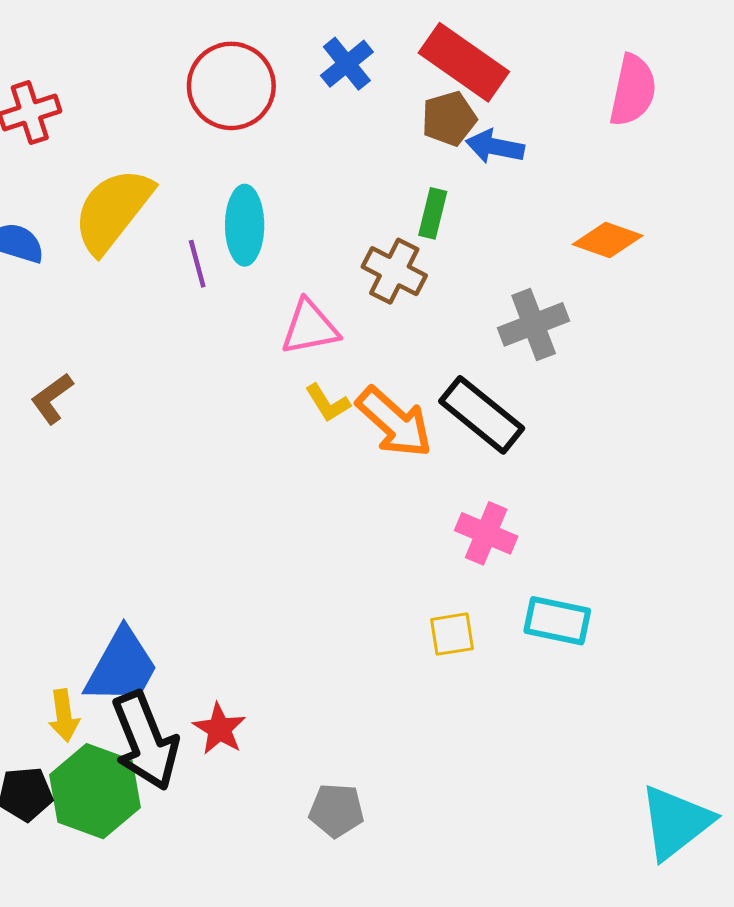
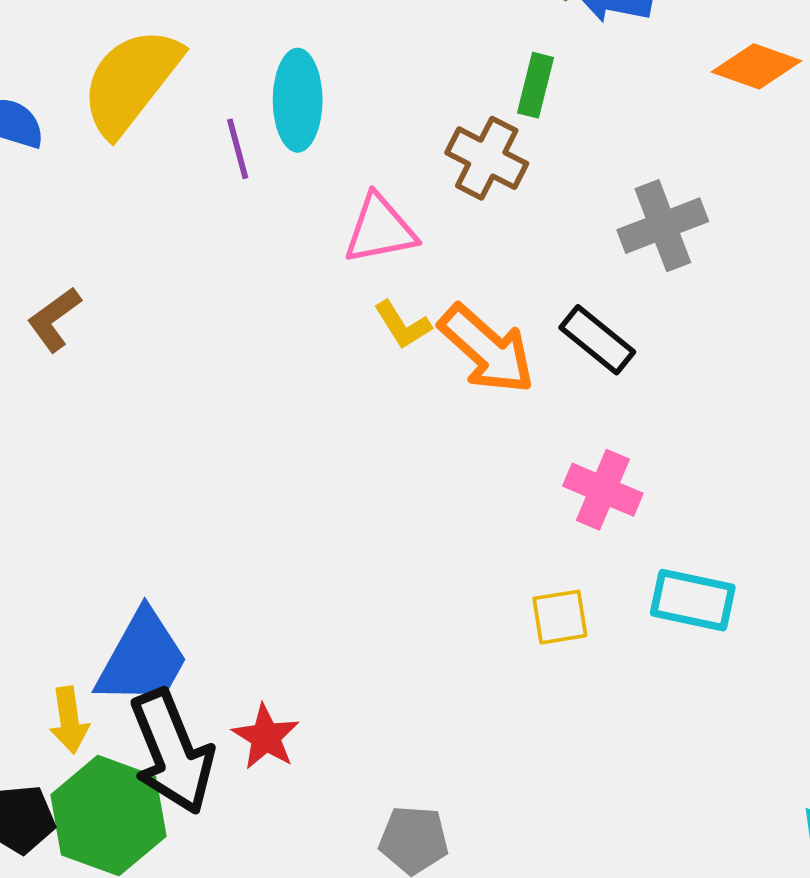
orange diamond: (608, 240) -> (756, 66), moved
black rectangle: (482, 415) -> (597, 340), size x0.7

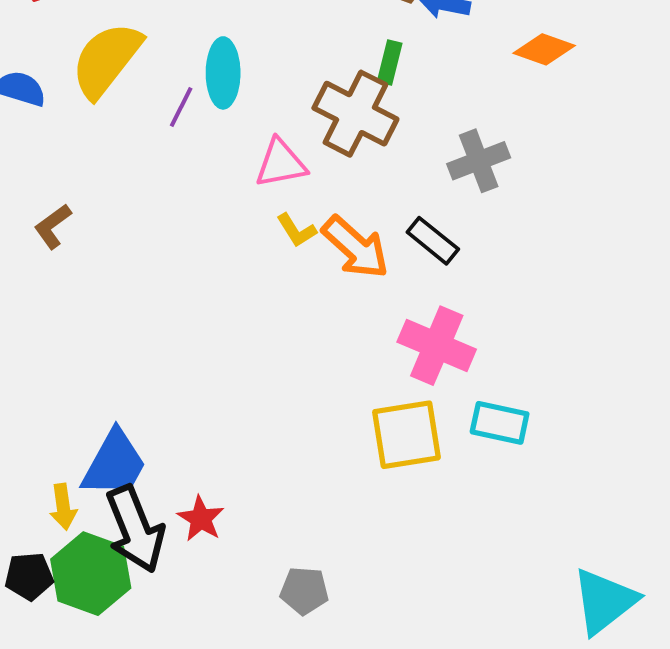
purple line: (238, 149) -> (181, 107), turned 42
brown cross: (487, 158) -> (355, 114), size x1.5
pink cross: (603, 490) -> (437, 346), size x1.4
yellow square: (560, 617) -> (407, 435), size x1.8

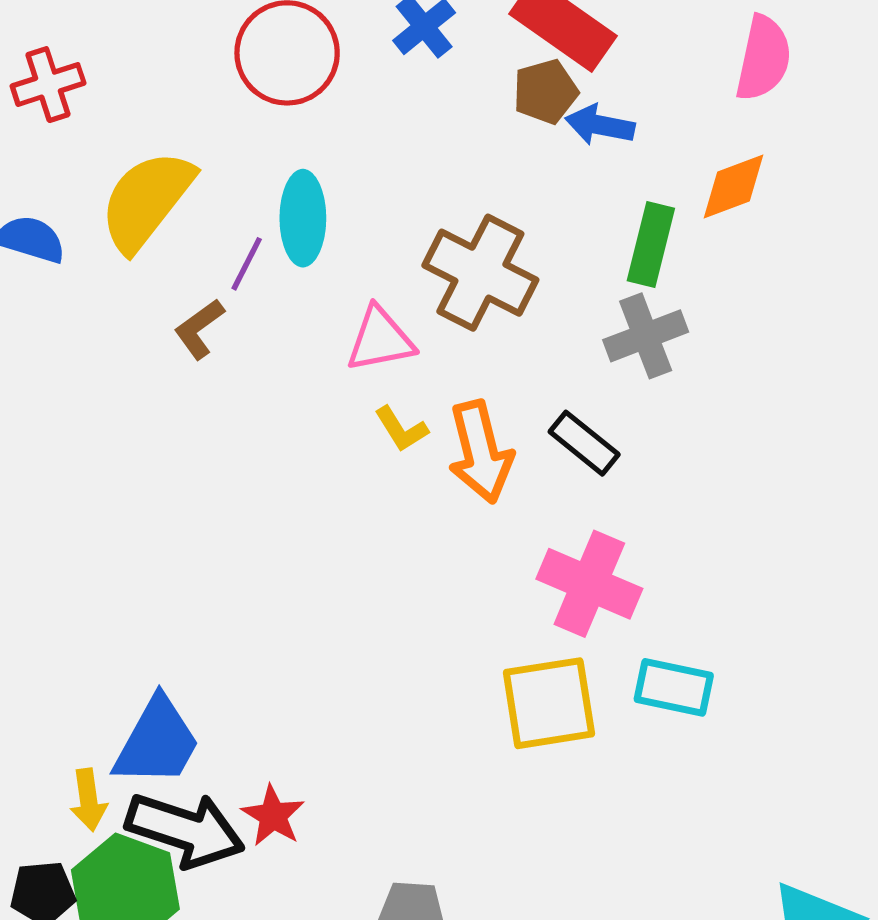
orange diamond: (544, 49) -> (733, 186), turned -40
green rectangle: (390, 62) -> (651, 245), moved, size x1.4
brown L-shape: (53, 226) -> (199, 329), moved
orange arrow: (355, 247) -> (480, 452), turned 34
black arrow: (135, 529) -> (185, 830), turned -50

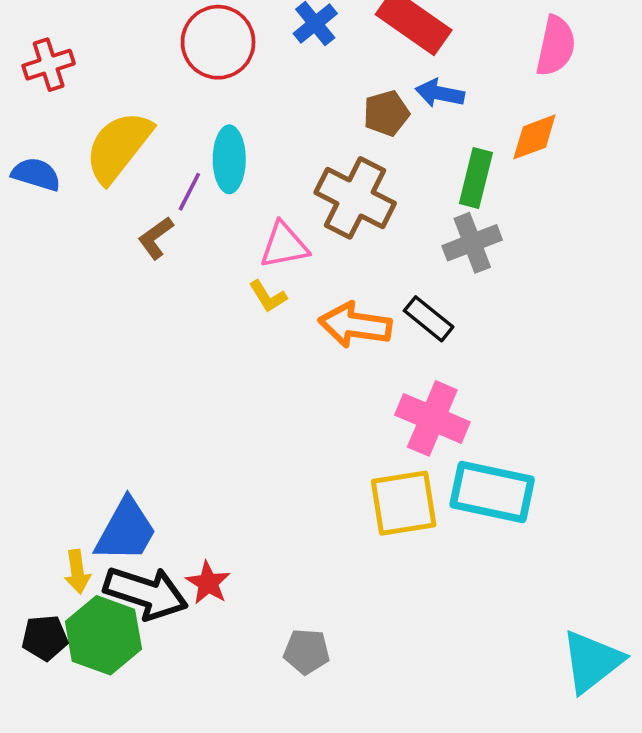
brown pentagon: (545, 92) -> (386, 113), moved
yellow L-shape: (401, 429) -> (268, 296), moved
orange arrow: (480, 452) -> (355, 325), turned 112
cyan rectangle: (674, 687) -> (492, 492), size x1.5

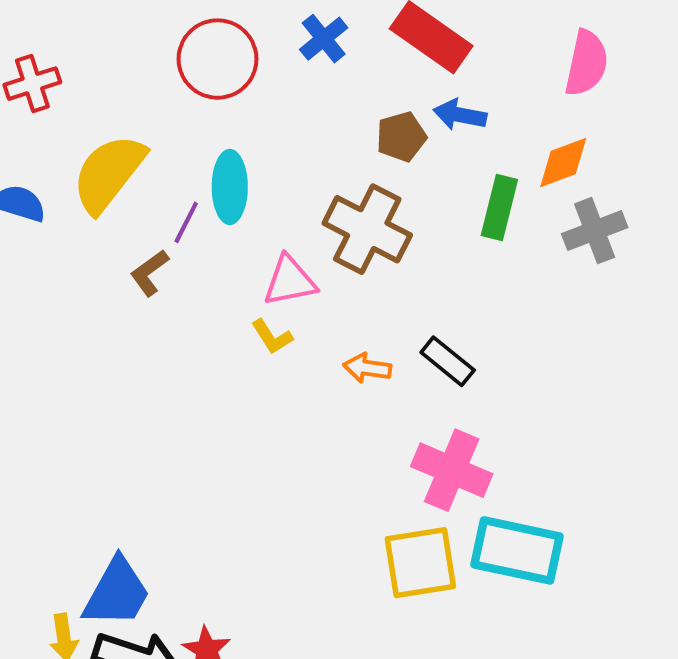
gray cross: (472, 243) -> (595, 231), moved
orange arrow: (355, 325) -> (367, 368), size x0.6

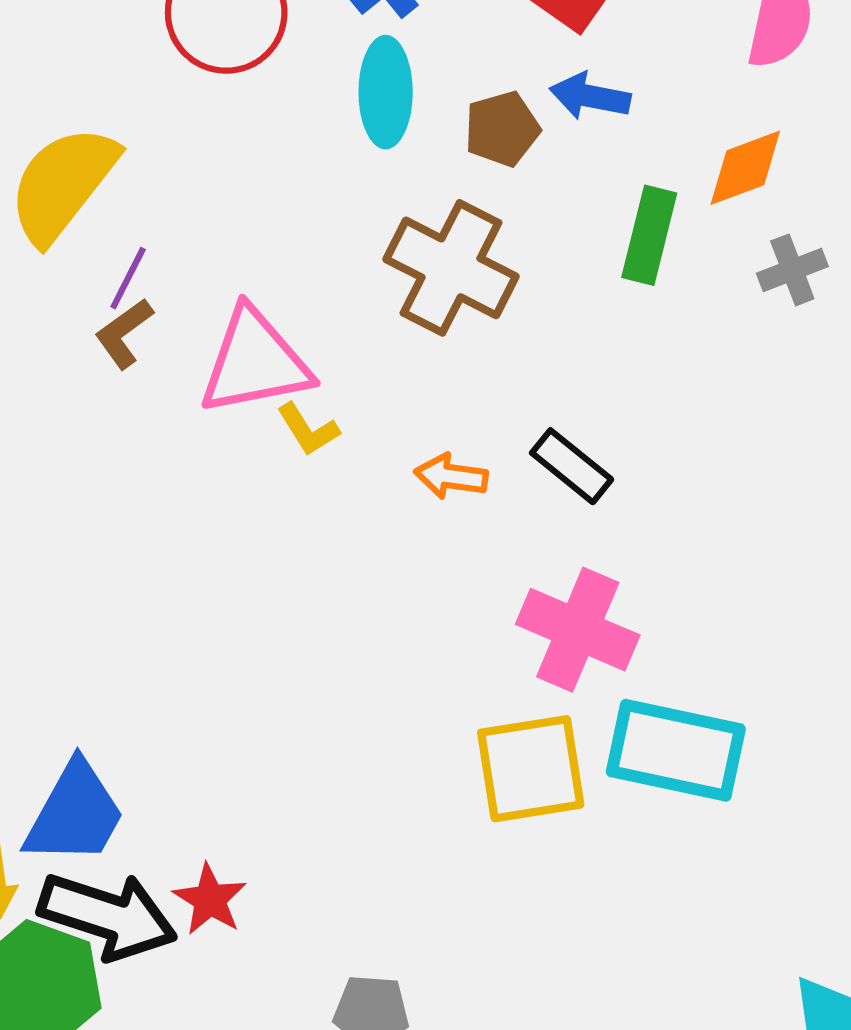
cyan ellipse: (230, 187) -> (386, 92), moved
purple line: (186, 222) -> (128, 278), moved
gray cross: (595, 231) -> (792, 270), size x0.7
pink triangle: (290, 281) -> (255, 362), moved, size x1.4

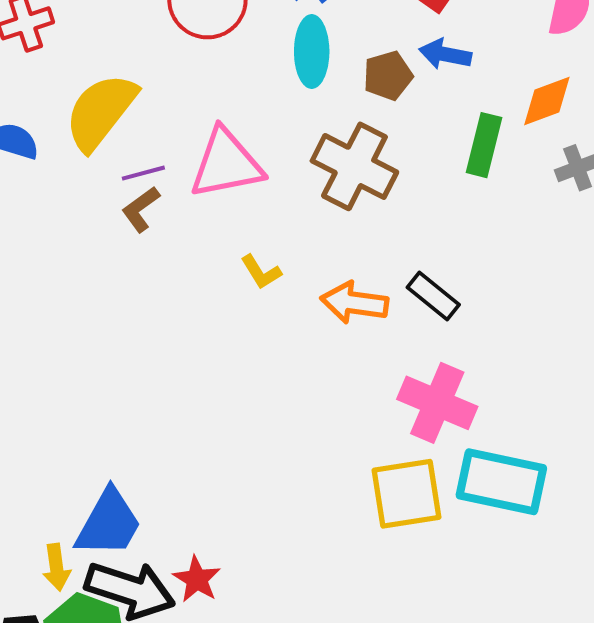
purple line: (128, 278) -> (143, 173), turned 48
pink triangle: (255, 362) -> (226, 164), moved
orange arrow: (451, 476) -> (354, 303), size x1.4

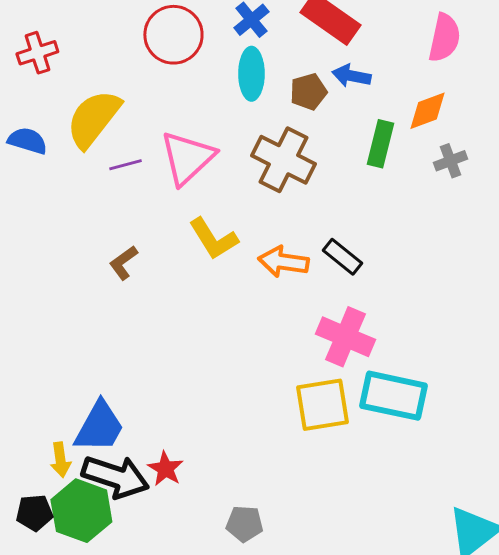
pink triangle: (226, 164) -> (187, 158), turned -32
brown L-shape: (141, 209) -> (123, 263), moved
yellow L-shape: (261, 272) -> (213, 239), size x1.6

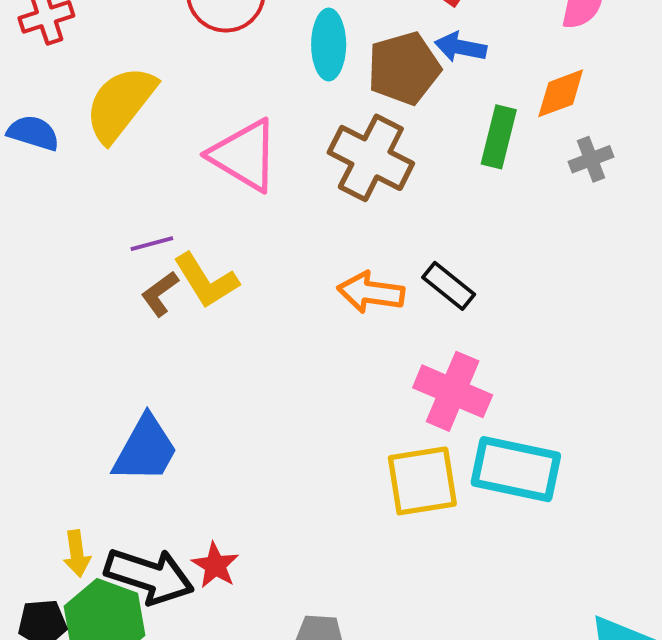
brown pentagon: (308, 92) -> (404, 68), size x1.5
pink triangle: (187, 158) -> (244, 155), turned -46
purple line: (125, 165) -> (152, 244), moved
yellow L-shape: (213, 239) -> (206, 281), moved
blue trapezoid: (99, 427) -> (145, 449), moved

